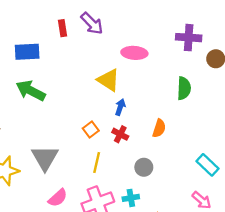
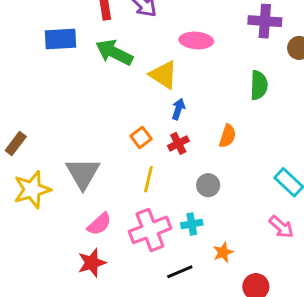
green arrow: (31, 91) -> (114, 52), moved
red cross: (120, 134) -> (178, 143), turned 35

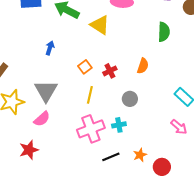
blue arrow: (178, 109) -> (50, 48), moved
pink semicircle: (99, 224) -> (42, 119), moved
orange star: (223, 252) -> (140, 155), moved
red star: (92, 263) -> (29, 150), moved

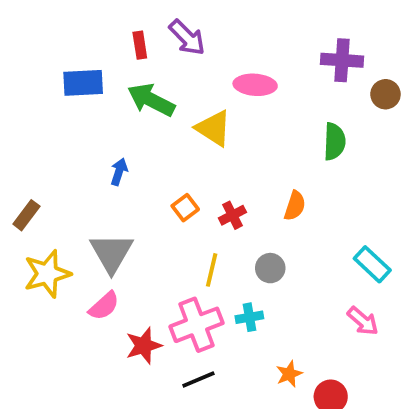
yellow line: (90, 95) -> (212, 270), moved
red star: (29, 150) -> (144, 346), moved
black line: (111, 157) -> (198, 380), moved

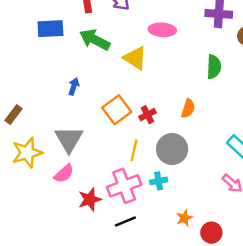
orange square: (185, 208) -> (117, 110), size x1.6
gray circle: (270, 268) -> (172, 149), size x1.6

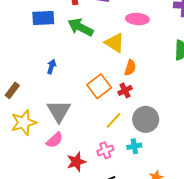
blue arrow: (74, 86) -> (52, 67), moved
orange semicircle: (188, 108) -> (130, 68), moved
yellow line: (134, 150) -> (114, 120), turned 30
pink cross: (124, 186) -> (105, 150), size x0.6

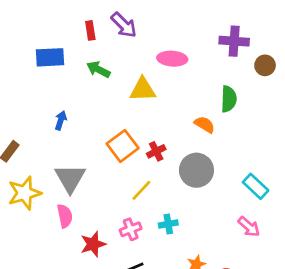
green arrow: (80, 27) -> (98, 69), size x0.7
yellow triangle: (115, 43) -> (143, 90), turned -35
orange semicircle: (130, 68) -> (205, 124), moved, turned -77
gray circle: (146, 119) -> (196, 170), moved
pink semicircle: (55, 140) -> (65, 216), turned -60

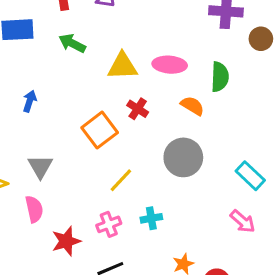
pink ellipse: (172, 59) -> (170, 65), moved
red cross: (156, 151) -> (138, 109), moved, turned -30
gray triangle: (70, 178) -> (40, 167), size x0.7

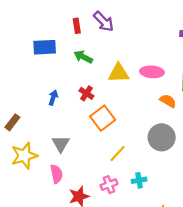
red cross: (138, 109) -> (86, 93), moved

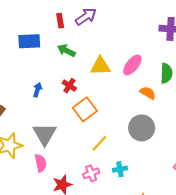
purple arrow: (104, 21) -> (86, 17), turned -80
pink ellipse: (152, 72) -> (132, 65), turned -55
gray triangle: (61, 144) -> (45, 134), size x1.4

